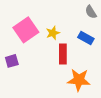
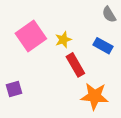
red rectangle: (63, 54) -> (75, 65), turned -30
purple square: (12, 61) -> (14, 89), moved

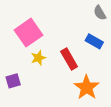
yellow star: (63, 40) -> (38, 58), moved
orange star: (95, 96) -> (87, 87), turned 30

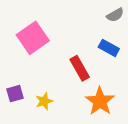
gray semicircle: (100, 13) -> (115, 15), turned -88
yellow star: (38, 58) -> (44, 101), moved

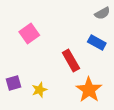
pink square: (33, 38) -> (29, 34), size x0.7

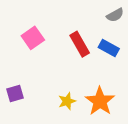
red rectangle: (71, 61) -> (80, 44), moved
yellow star: (39, 90) -> (67, 101), moved

